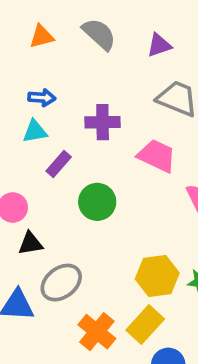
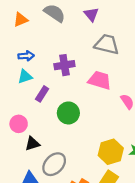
purple triangle: (159, 45) -> (91, 14), turned -42

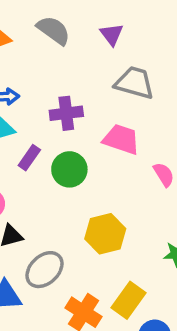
green circle: (68, 113) -> (69, 169), moved
yellow hexagon: (111, 152) -> (105, 234), moved

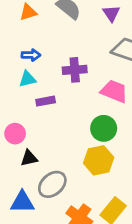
purple rectangle: (29, 158) -> (46, 101), turned 42
green circle: (69, 169) -> (104, 128), moved

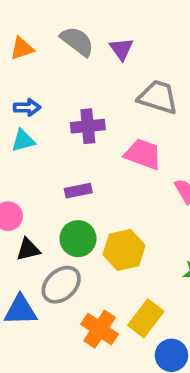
purple triangle: (111, 13) -> (121, 49), moved
purple rectangle: (46, 101) -> (78, 191), moved
green circle: (104, 128) -> (78, 239), moved

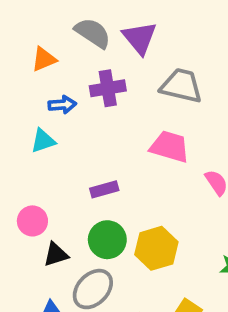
orange triangle: (22, 48) -> (44, 59), moved
purple triangle: (121, 49) -> (140, 38), size x1.4
blue arrow: (27, 107) -> (62, 105), moved
purple cross: (88, 126) -> (108, 88), moved

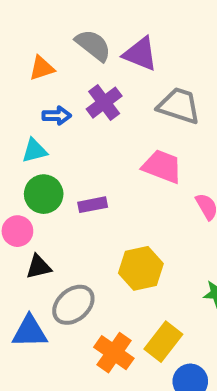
purple triangle: (140, 38) -> (140, 54), turned -33
purple cross: (108, 88) -> (104, 103), turned -32
green circle: (107, 240) -> (44, 194), moved

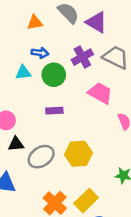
purple cross: (104, 103) -> (82, 57), moved
green circle: (44, 194) -> (54, 75), moved
gray ellipse: (73, 305) -> (41, 157), moved

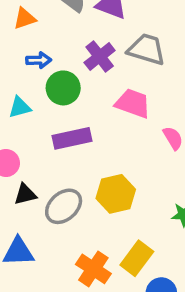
cyan triangle: (23, 73) -> (20, 107), moved
purple rectangle: (54, 111) -> (72, 138), size x1.5

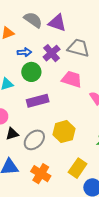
blue arrow: (39, 60) -> (24, 52), moved
orange cross: (93, 269) -> (41, 174), moved

